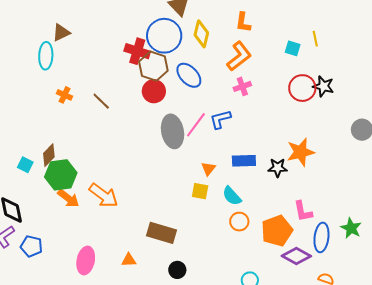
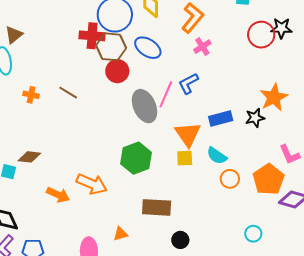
brown diamond: (49, 155) -> (29, 157), turned 65
orange triangle: (208, 169) -> (188, 134), size x1.8
green hexagon: (61, 175) -> (136, 158), moved
orange triangle: (129, 260) -> (120, 234), moved

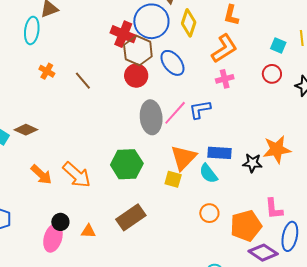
red circle: (261, 35) -> (272, 74), moved, size x0.7
cyan semicircle: (217, 156) -> (208, 173), moved
brown rectangle: (157, 207) -> (131, 217), turned -56
black circle: (180, 240) -> (60, 222), moved

